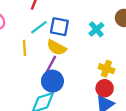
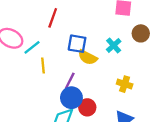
cyan line: (39, 27) -> (32, 47), moved
yellow semicircle: (57, 48) -> (88, 57), moved
red circle: (105, 88) -> (87, 107), moved

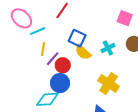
purple line: (70, 81) -> (53, 59), moved
yellow cross: (125, 84) -> (109, 83), size x1.5
red circle: (87, 107) -> (63, 65), moved

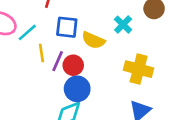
blue square: (77, 38) -> (67, 27), moved

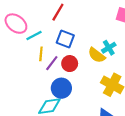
yellow semicircle: (93, 40) -> (97, 55), moved
red circle: (73, 65) -> (70, 64), moved

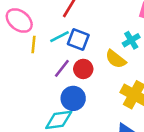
cyan line: (34, 35) -> (60, 37), moved
cyan cross: (109, 48) -> (131, 40), moved
yellow line: (41, 54) -> (34, 44), moved

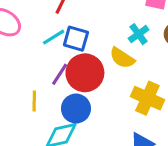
yellow line: (34, 44) -> (34, 101), moved
red circle: (83, 69) -> (85, 73), size x1.6

